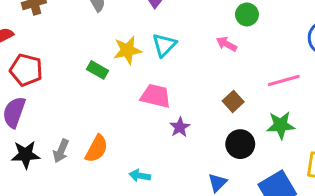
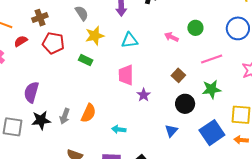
green circle: (247, 14) -> (195, 28), moved
cyan triangle: (164, 45) -> (130, 40), turned 42
yellow star: (127, 50) -> (95, 36), moved
red pentagon: (26, 70) -> (53, 43), moved
pink trapezoid: (156, 96) -> (126, 75), turned -100

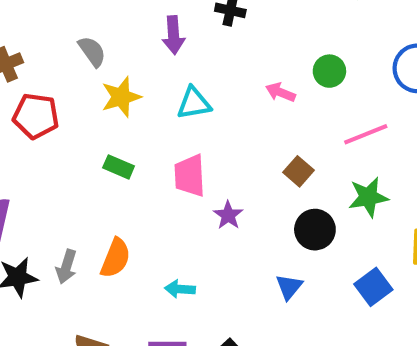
green rectangle: (86, 60) -> (119, 167), moved
blue square: (212, 133) -> (373, 287), size x0.7

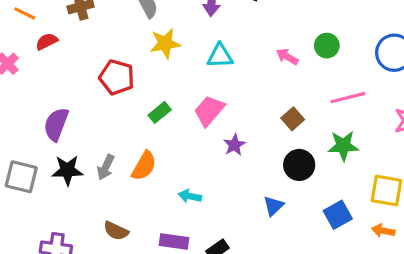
red pentagon: (36, 116) -> (117, 77), moved
green rectangle: (119, 167) -> (160, 112), moved, turned -70
pink trapezoid: (190, 176) -> (209, 111), turned 36

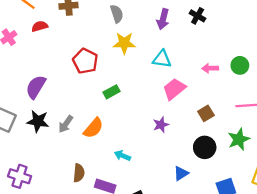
pink arrow: (287, 57) -> (210, 68), turned -42
pink trapezoid: (209, 111) -> (174, 89), moved
green star: (343, 146) -> (239, 139), turned -30
brown semicircle: (116, 231) -> (79, 173), moved, turned -120

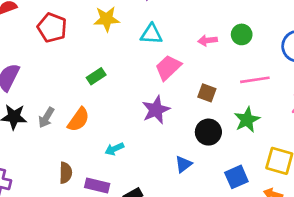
red pentagon: (85, 61) -> (52, 28), moved
brown square: (206, 113) -> (207, 93), turned -35
purple star: (161, 125) -> (156, 110), size x1.5
cyan arrow: (122, 156) -> (114, 149), turned -42

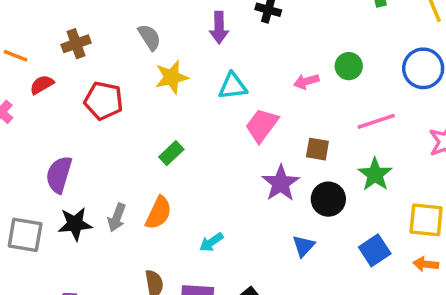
purple star: (156, 110) -> (281, 183), moved

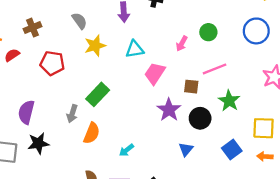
pink arrow: (306, 81) -> (182, 44), turned -42
pink line: (376, 121) -> (215, 69), moved
green rectangle: (171, 153) -> (98, 94), size x1.5
gray arrow: (117, 218) -> (72, 114), moved

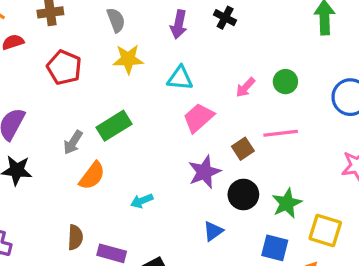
brown square: (191, 87) -> (243, 149), turned 35
green star: (229, 101) -> (287, 203), moved
cyan arrow: (127, 150) -> (142, 201), moved
blue square: (232, 150) -> (275, 248), turned 36

